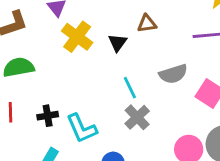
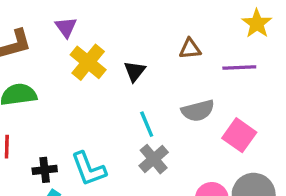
brown triangle: (147, 24) -> (190, 49), moved
black cross: (48, 116) -> (45, 170), moved

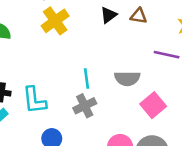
brown triangle: (190, 49) -> (139, 16), moved
black triangle: (135, 71) -> (109, 15), moved

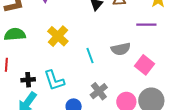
yellow cross: (55, 21) -> (58, 36), moved
gray cross: (85, 106) -> (99, 91), moved

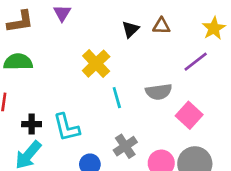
purple line: (146, 25) -> (196, 62), turned -42
yellow cross: (58, 36) -> (96, 64), moved

